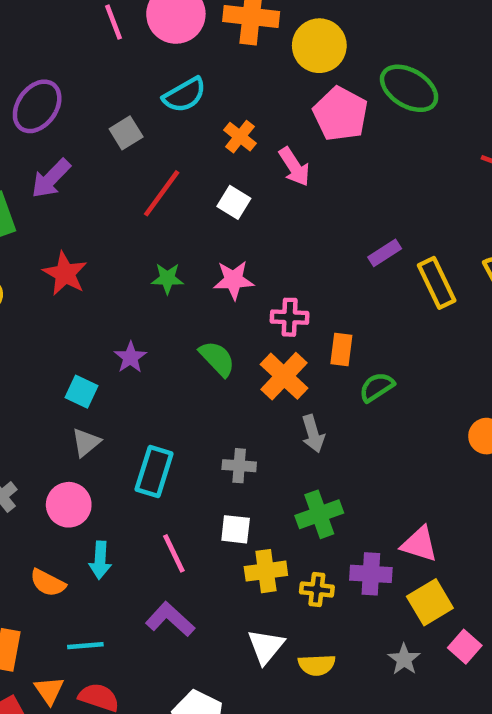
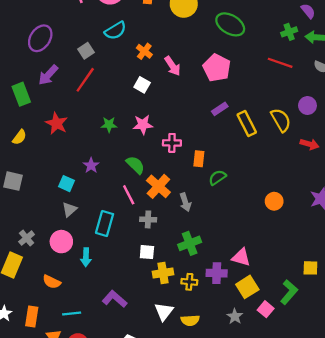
pink pentagon: (340, 114) -> (217, 68), moved
red line: (162, 193) -> (85, 80), moved
orange cross: (284, 376) -> (158, 186), moved
pink line: (174, 553) -> (129, 195), moved
cyan arrow: (100, 560) -> (86, 257), moved

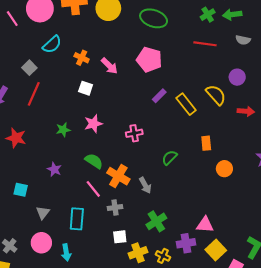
pink cross: (172, 143) -> (134, 133), moved
orange rectangle: (199, 159) -> (206, 143), moved
cyan square: (66, 184) -> (21, 190), moved
yellow cross: (189, 282) -> (163, 256), turned 32

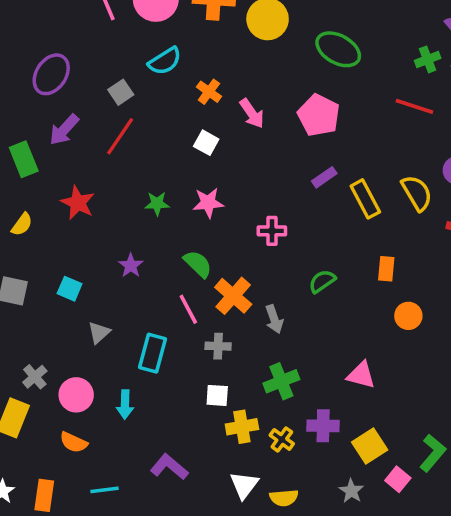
pink triangle: (205, 225) -> (361, 375), moved
pink circle: (41, 243) -> (76, 395), moved

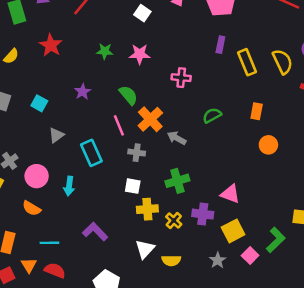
purple rectangle: (324, 177) -> (220, 45), turned -49
gray arrow: (274, 319) -> (177, 138), turned 132
cyan rectangle: (152, 353) -> (91, 153), turned -45
pink triangle: (361, 375) -> (230, 194), moved

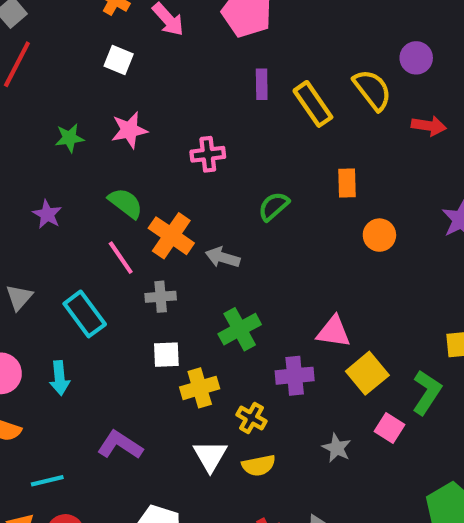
yellow cross: (174, 221) -> (251, 418), moved
yellow square: (233, 231) -> (367, 373), moved

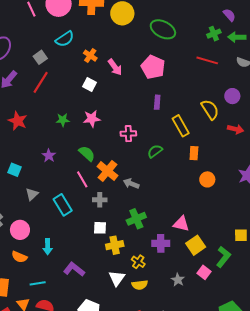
yellow rectangle: (313, 104) -> (181, 126), moved
green semicircle: (274, 206) -> (155, 151), moved
cyan arrow: (60, 378) -> (48, 247), moved

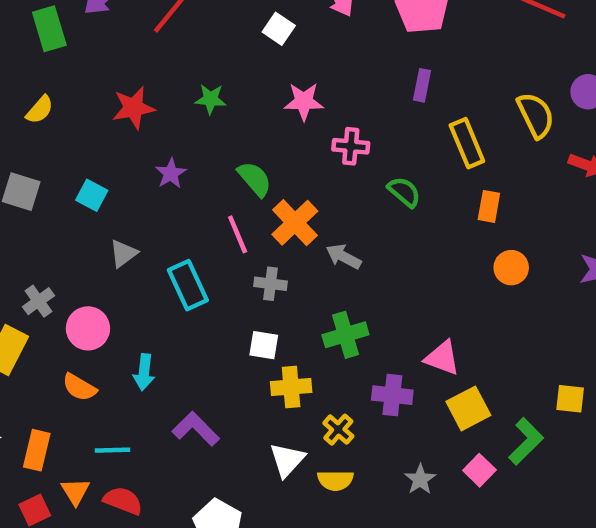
pink star: (92, 119) -> (304, 101), moved
red star: (18, 121) -> (134, 108), moved, turned 30
green semicircle: (155, 151) -> (404, 192), turned 70

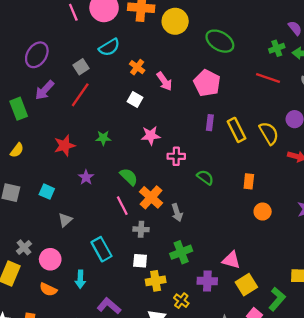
yellow rectangle: (467, 143) -> (236, 130), moved
gray arrow: (344, 257) -> (177, 213), turned -132
cyan rectangle: (188, 285) -> (101, 249), moved

